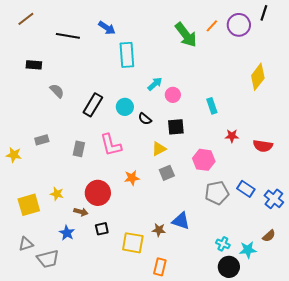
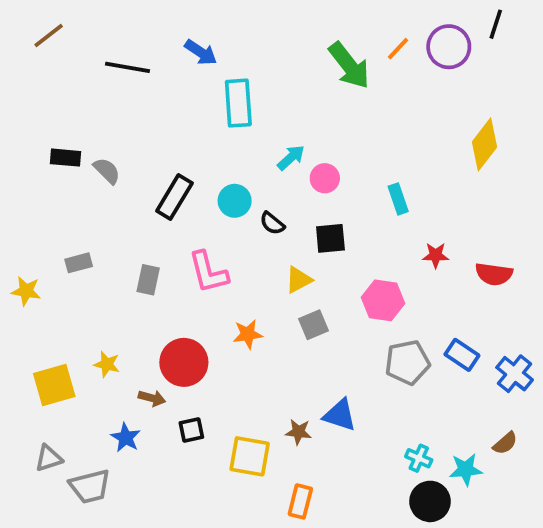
black rectangle: (34, 65) -> (65, 158), moved

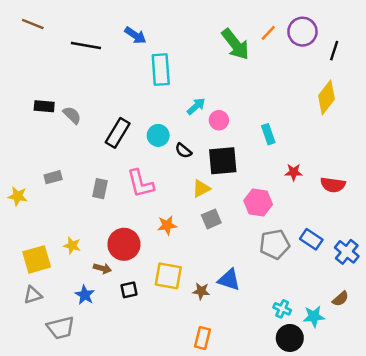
black line: (496, 24) -> (334, 51), moved
brown line: (49, 35) -> (33, 24), turned 60
black square: (330, 238) -> (223, 161), size x1.4
yellow square: (250, 456) -> (168, 276), moved
gray triangle: (49, 458) -> (33, 295), moved

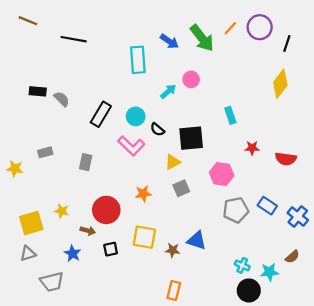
blue arrow: (135, 35) -> (169, 41), moved
pink circle: (219, 120) -> (191, 79), moved
pink L-shape: (140, 184) -> (131, 146), moved, turned -32

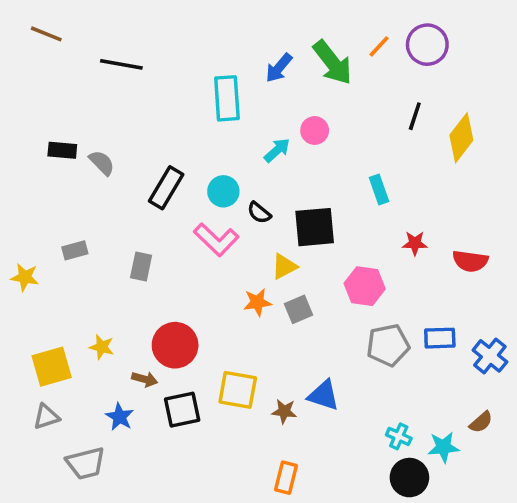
blue arrow: (169, 41) -> (279, 68), turned 96
black line: (287, 44) -> (415, 116), moved
orange star: (143, 194) -> (257, 302), moved
blue rectangle: (267, 206) -> (440, 338), turned -36
black square: (111, 249) -> (182, 410), size x1.5

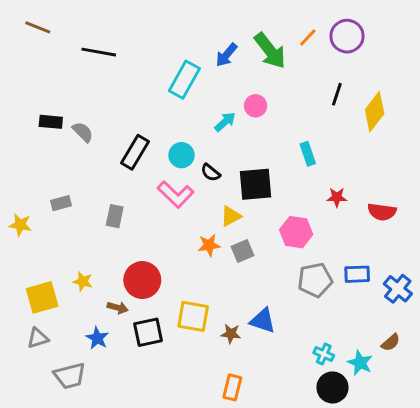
cyan rectangle: (227, 98) -> (184, 80), turned 33
cyan star: (443, 447) -> (360, 363), turned 30

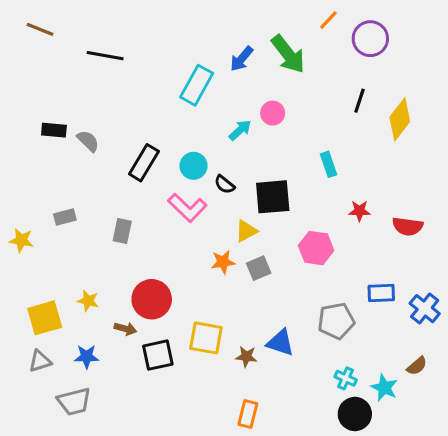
orange line: (308, 38) -> (328, 20), moved
gray pentagon: (315, 280) -> (336, 321), moved
blue star: (97, 338) -> (87, 357), moved, turned -30

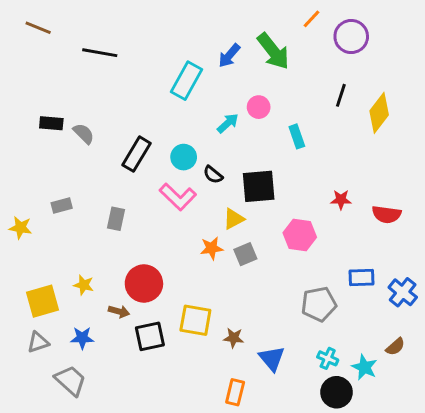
cyan rectangle: (328, 164) -> (297, 136), moved
blue triangle: (280, 343) -> (272, 358), moved, turned 32
gray trapezoid: (74, 402) -> (70, 380), turned -124

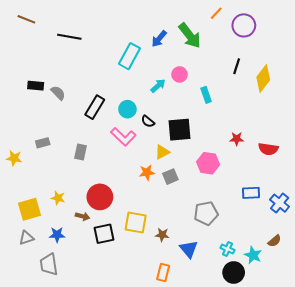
gray pentagon: (319, 304) -> (206, 213), moved
gray trapezoid: (70, 380) -> (49, 264), turned -140

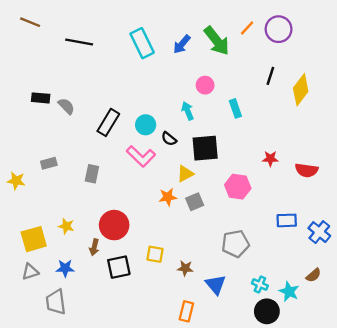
orange line: (216, 13) -> (247, 28), moved
cyan rectangle: (129, 56) -> (142, 43), moved, turned -55
cyan arrow: (158, 86) -> (188, 111), moved, turned -70
brown arrow: (83, 216) -> (94, 247), turned 88
yellow square: (136, 222) -> (155, 254), size x0.7

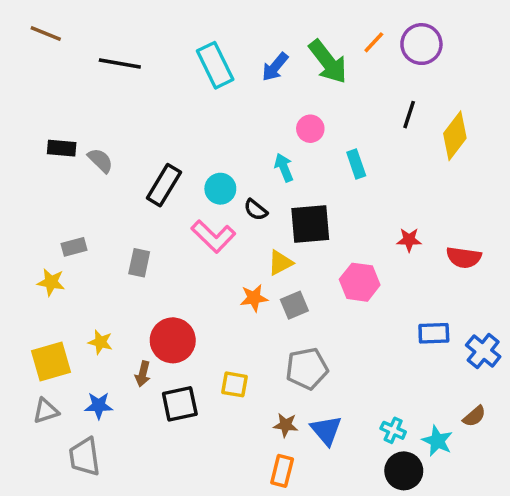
yellow star: (16, 181) -> (51, 282), moved
gray pentagon: (235, 244) -> (307, 369), moved
brown star: (185, 268) -> (286, 425), moved

